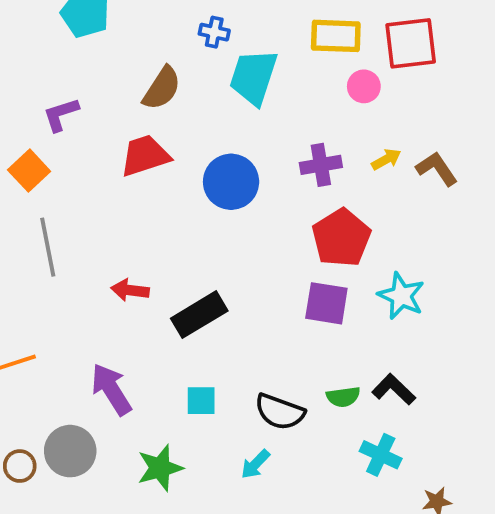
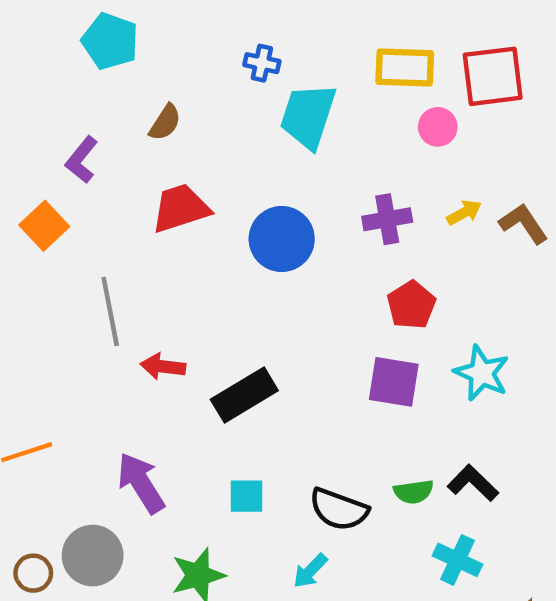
brown semicircle: (162, 88) -> (165, 122), moved, size x0.7
purple L-shape: (61, 114) -> (82, 160), turned -33
red pentagon: (341, 238) -> (411, 305), size x0.7
gray line: (48, 247) -> (110, 312), moved

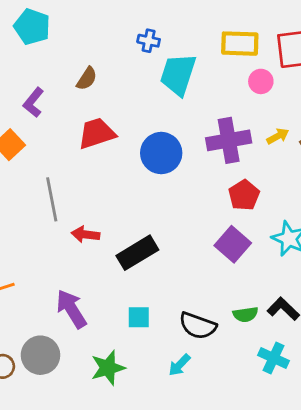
cyan pentagon: (110, 41) -> (32, 27), moved
purple cross: (387, 219) -> (229, 140), size x1.4
purple square: (394, 382) -> (233, 244), turned 32

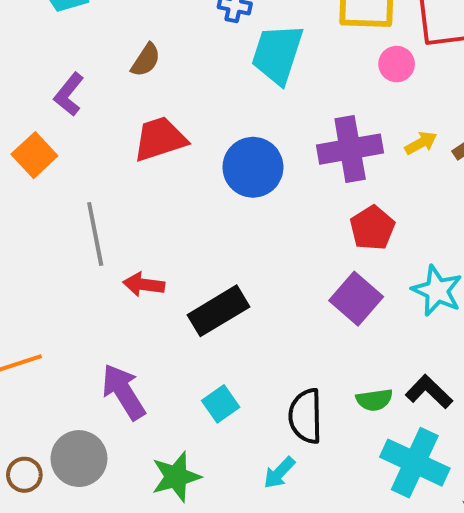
cyan square: (139, 317) -> (221, 404), turned -35
black semicircle: (198, 326) -> (306, 416), turned 69
cyan cross: (274, 358) -> (415, 463), size x1.5

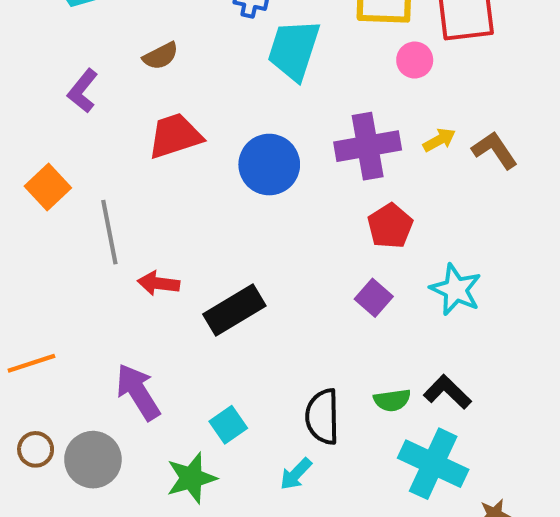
brown semicircle: (146, 60) -> (161, 56), turned 30
orange square: (34, 155) -> (48, 187), moved
purple square: (356, 299) -> (374, 298), size x0.7
cyan square: (221, 404) -> (228, 425), moved
brown circle: (24, 475) -> (36, 449), moved

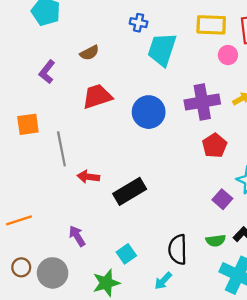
orange square: (48, 187) -> (28, 124), turned 35
purple square: (374, 298) -> (222, 199), moved
purple arrow: (138, 392) -> (77, 236), size x0.7

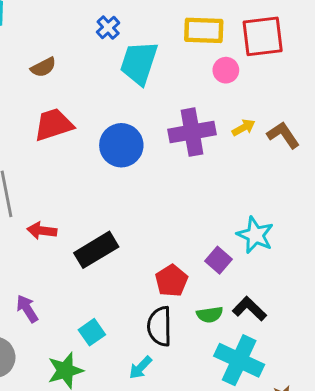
blue cross: (139, 23) -> (108, 27), turned 36
red pentagon: (215, 146) -> (171, 281), moved

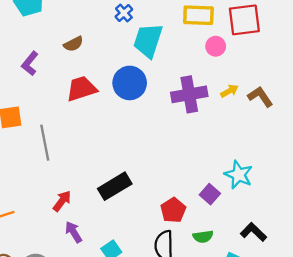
blue circle: (121, 145) -> (130, 83), moved
red arrow: (42, 231) -> (62, 201), moved, turned 120
purple arrow: (27, 309) -> (73, 232), moved
black L-shape: (249, 309) -> (253, 232), moved

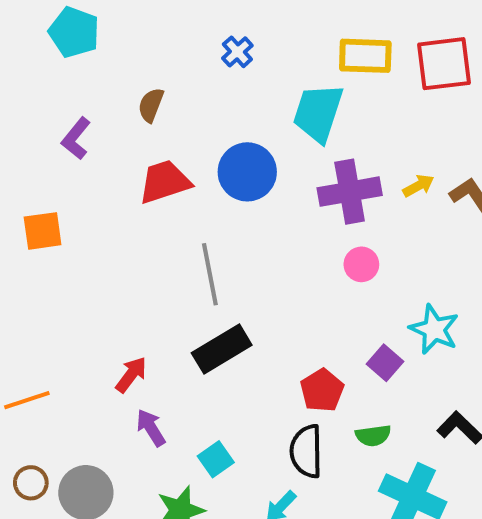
cyan trapezoid: (148, 41) -> (318, 113), moved
brown semicircle: (73, 44) -> (151, 105), turned 138
pink circle: (216, 46) -> (361, 264), moved
gray line: (45, 143) -> (210, 274), moved

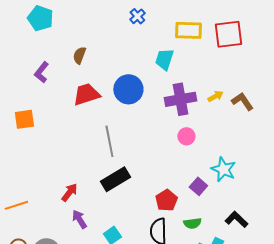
blue cross: (237, 52) -> (137, 16), moved
cyan trapezoid: (318, 113) -> (164, 59), size x0.7

